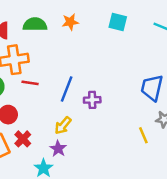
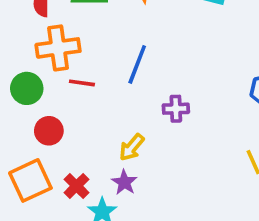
blue line: (67, 89) -> (137, 64), moved
red cross: (23, 139) -> (76, 186), moved

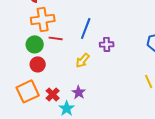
green circle: (27, 88) -> (35, 44), moved
purple cross: (176, 109) -> (107, 44), moved
yellow arrow: (132, 147) -> (83, 60), moved

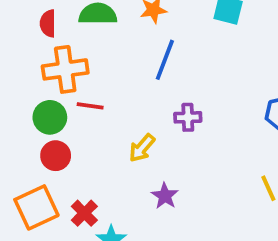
blue line: (86, 28) -> (165, 60), moved
purple star: (79, 92) -> (165, 196), moved

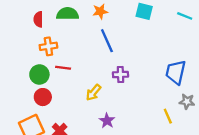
blue line: (165, 60) -> (107, 41), turned -45
orange cross: (65, 69) -> (48, 46), size x0.7

